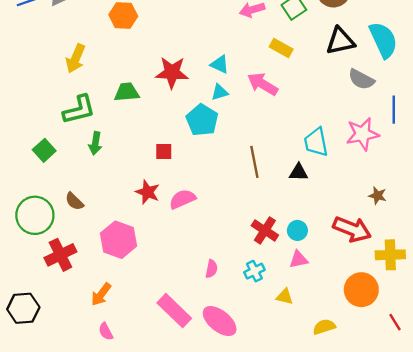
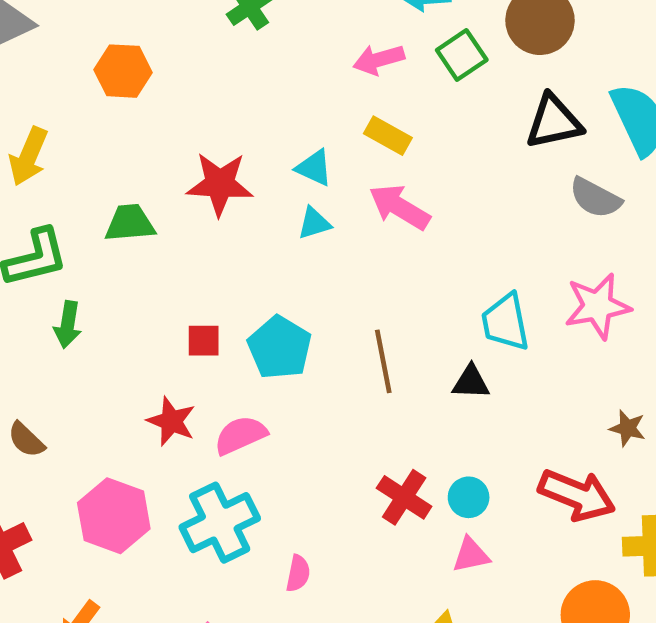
yellow rectangle: (281, 48) -> (388, 136), moved
cyan pentagon: (202, 120) -> (280, 348), moved
cyan cross: (254, 271) -> (220, 523), moved, size x1.8

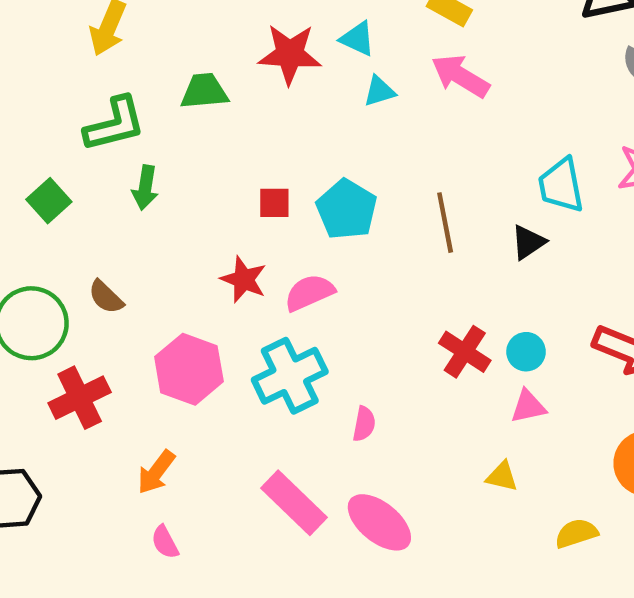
cyan triangle: (314, 168) -> (358, 39), moved
black triangle: (471, 382) -> (528, 242), turned -36

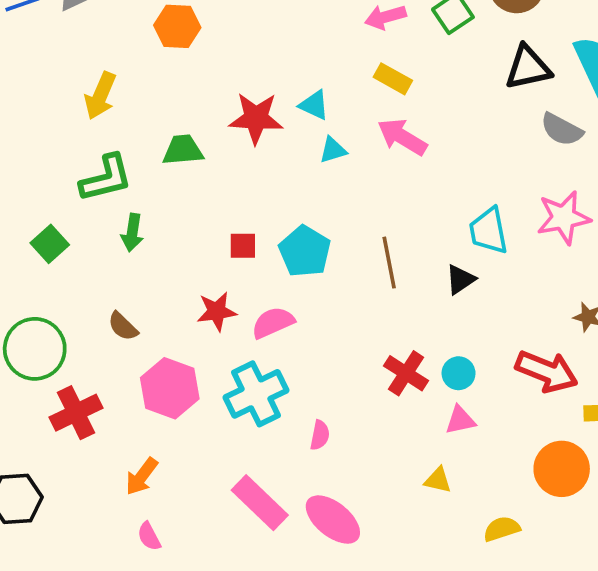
red star: (244, 279) -> (217, 311), turned -30
brown semicircle: (106, 297) -> (123, 326), moved

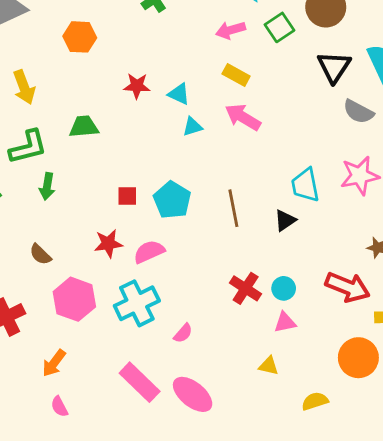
black triangle: (528, 68) -> (334, 67), turned -45
yellow arrow: (100, 96) -> (24, 87), turned -44
red star: (256, 118) -> (137, 86), moved, size x0.7
pink semicircle: (320, 435) -> (183, 333), turned 30

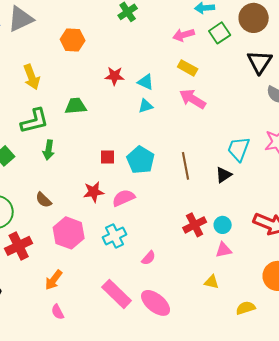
cyan triangle: (193, 127) -> (146, 106), moved
cyan trapezoid: (305, 185) -> (239, 149), turned 32
red cross: (246, 288) -> (195, 225), turned 30
cyan cross: (137, 303) -> (115, 236), size x0.7

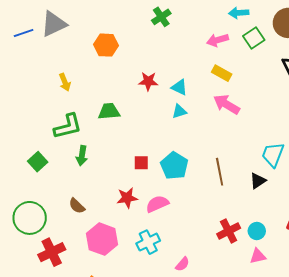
yellow arrow: (32, 77) -> (65, 82), size x0.7

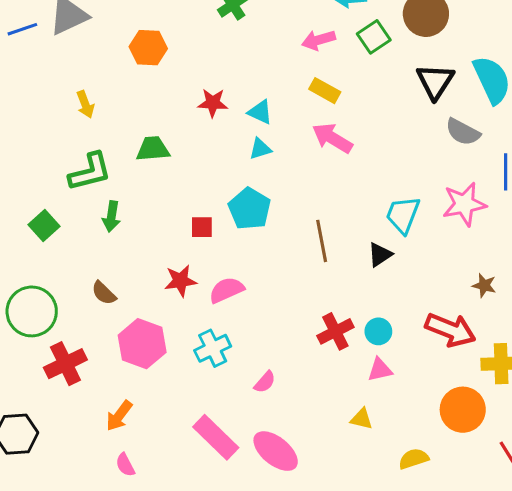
cyan pentagon: (174, 166) -> (250, 209), moved

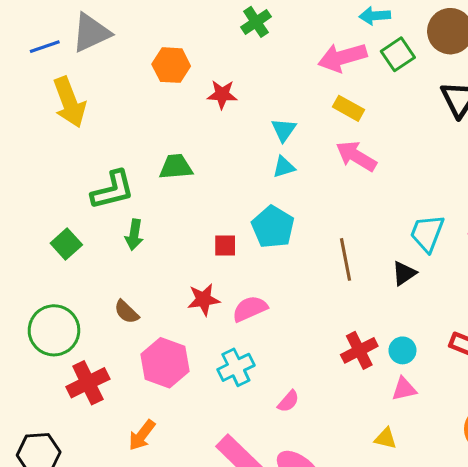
pink arrow: (319, 40) -> (342, 57), size x1.4
red star: (213, 103) -> (222, 94), moved
yellow arrow: (85, 104) -> (69, 102), moved, size x1.8
cyan triangle: (260, 112) -> (284, 130), turned 40

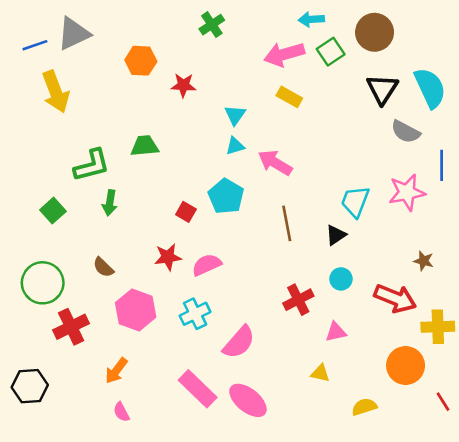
pink arrow: (356, 156) -> (275, 163), moved
red square: (225, 246) -> (186, 212), turned 30
cyan circle: (402, 350) -> (341, 279), moved
pink semicircle: (288, 401) -> (239, 342), size x1.8

